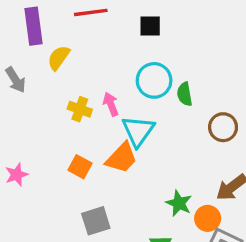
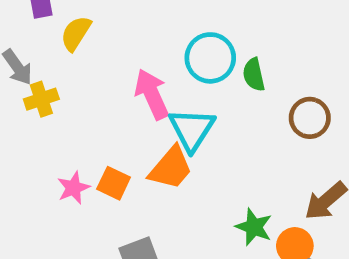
pink arrow: (111, 104) -> (152, 94), size x1.5
yellow cross: (80, 109) -> (41, 99), moved, turned -35
pink star: (17, 175) -> (73, 188), moved

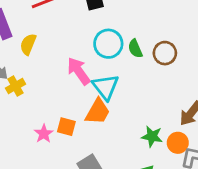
brown circle: (310, 118) -> (165, 53), moved

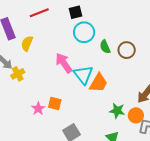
cyan circle: (108, 44) -> (84, 32), moved
orange trapezoid: (98, 112) -> (98, 83), moved

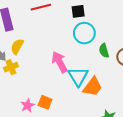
yellow semicircle: (27, 43) -> (17, 46), moved

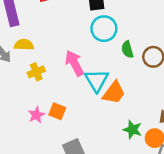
yellow semicircle: (17, 46) -> (24, 45), turned 63
yellow cross: (11, 67) -> (36, 72), moved

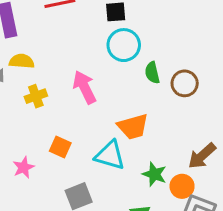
cyan triangle: (97, 80) -> (110, 155), moved, turned -45
orange trapezoid: (114, 93) -> (133, 127), turned 35
pink star: (36, 115) -> (24, 167), moved

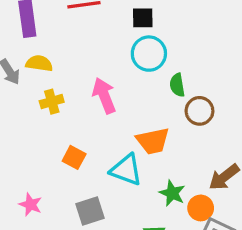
brown circle: (185, 83) -> (199, 111), moved
pink star: (24, 167) -> (31, 205), moved, turned -30

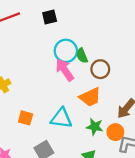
cyan circle: (149, 54) -> (66, 51), moved
pink arrow: (104, 96) -> (65, 70), moved
orange trapezoid: (153, 141) -> (90, 97), moved

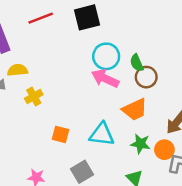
black square: (50, 17) -> (87, 17), size x1.5
green semicircle: (82, 56) -> (137, 63), moved
pink arrow: (65, 70) -> (105, 78), turned -30

